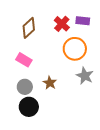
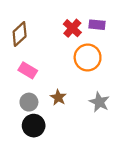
brown diamond: (29, 28) -> (20, 34), moved
gray star: (85, 76) -> (99, 102), moved

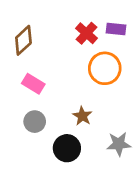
brown star: (58, 97) -> (82, 116), moved
gray star: (99, 102) -> (119, 144), moved, turned -30
black circle: (34, 126) -> (67, 148), moved

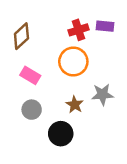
red cross: (87, 33) -> (78, 30), turned 30
orange circle: (105, 68) -> (73, 62), moved
gray star: (119, 144) -> (102, 94), moved

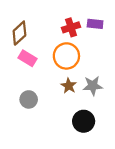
pink rectangle: (30, 75) -> (27, 58), moved
brown star: (75, 105) -> (69, 86), moved
black circle: (61, 134) -> (84, 121), moved

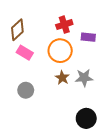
purple rectangle: (95, 24) -> (88, 37), moved
black circle: (84, 121) -> (86, 118), moved

